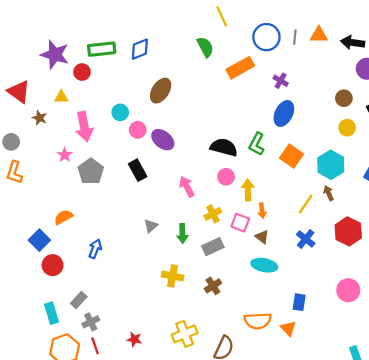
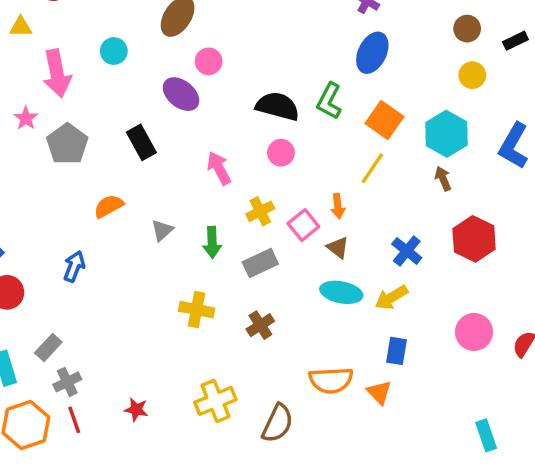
pink circle: (138, 130) -> (209, 61), moved
yellow arrow: (248, 190) -> (391, 297), moved, turned -120
yellow line: (306, 204) -> (372, 168), moved
orange semicircle: (63, 217) -> (109, 206), moved
pink square: (240, 223) -> (303, 225), turned 30

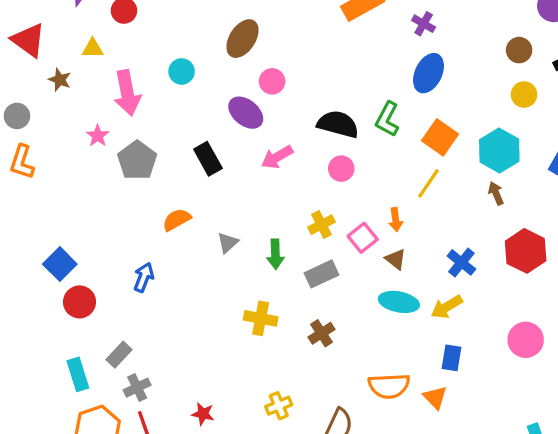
pink arrow: (219, 168) -> (277, 157), moved, turned -92
yellow cross: (215, 401) -> (279, 406), size x0.7

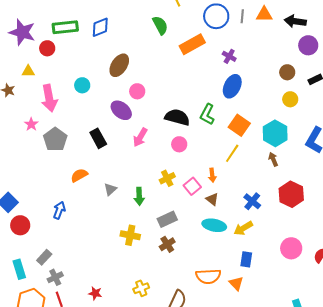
pink arrow: (277, 157) -> (140, 137), turned -30
gray rectangle: (322, 274) -> (167, 219), moved

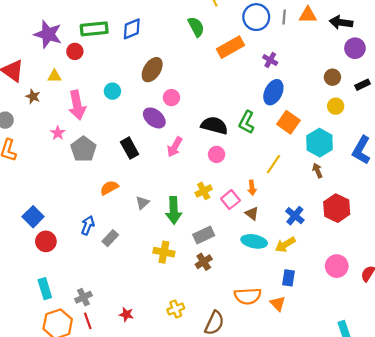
orange square: (239, 125) -> (288, 122), moved
green arrow: (139, 196) -> (174, 210), size x1.4
gray rectangle: (44, 257) -> (110, 238), moved

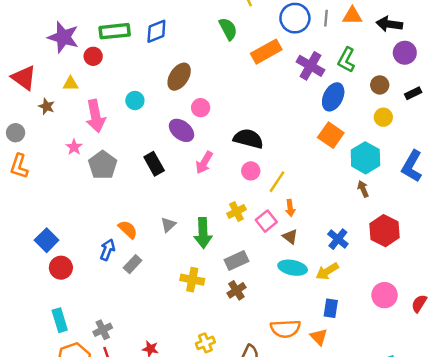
purple cross: (270, 60) -> (310, 66), size x1.6
blue ellipse: (273, 92) -> (333, 97), moved
green L-shape: (247, 122) -> (346, 60), moved
yellow line: (273, 164) -> (277, 182), moved
orange semicircle: (109, 188) -> (128, 229), moved, turned 72

